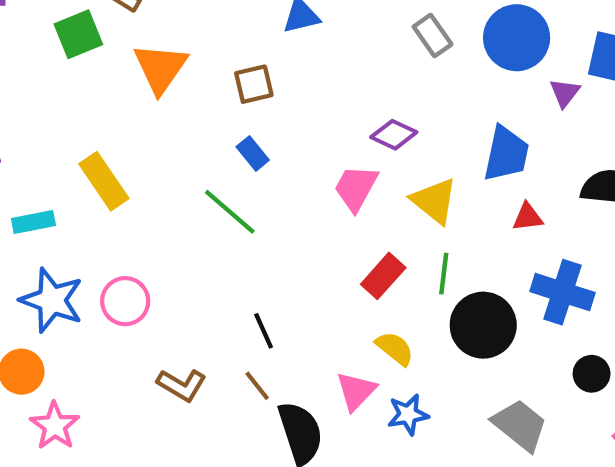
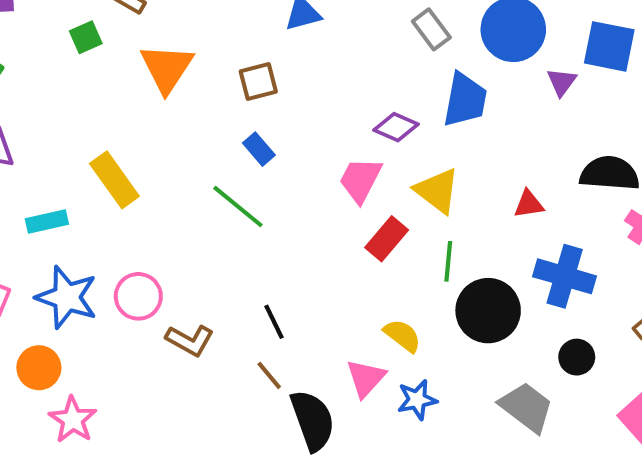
green square: (78, 34) -> (86, 37), size x0.7
blue trapezoid: (506, 154) -> (465, 100), moved
red rectangle: (383, 276) -> (387, 239), moved
black circle: (592, 374) -> (577, 357), moved
brown L-shape: (182, 385) -> (190, 340), moved

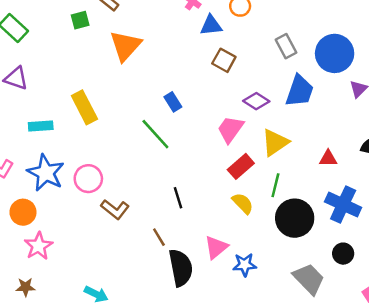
brown square: (258, 81) -> (224, 60), moved, turned 35
yellow triangle: (437, 191) -> (275, 142), turned 40
black line: (274, 322) -> (178, 198), moved
yellow semicircle: (402, 336) -> (243, 203), moved

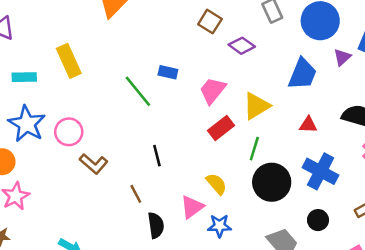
blue trapezoid: (300, 91) -> (302, 74), moved
purple diamond: (256, 101) -> (242, 46), moved
blue rectangle: (173, 102) -> (168, 72), moved, turned -48
yellow semicircle: (243, 203) -> (216, 184), moved
black semicircle: (181, 268) -> (156, 225), size x0.7

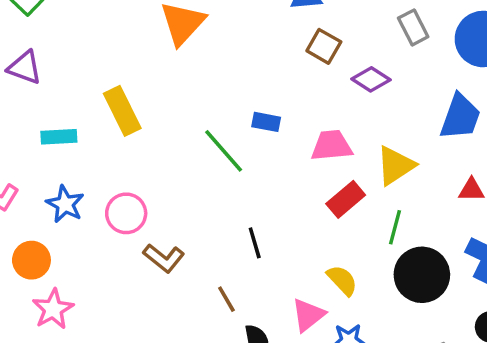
pink trapezoid: (213, 90) -> (332, 146), turned 48
blue star: (27, 124) -> (65, 204), size x0.7

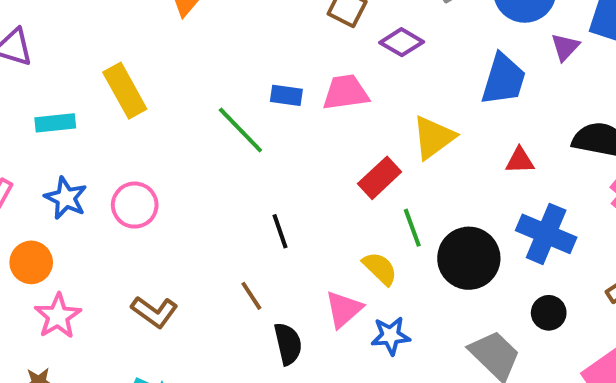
pink trapezoid: (332, 146) -> (346, 92), moved
green line: (395, 227) -> (412, 228), moved, turned -32
brown L-shape: (164, 258) -> (154, 312), moved

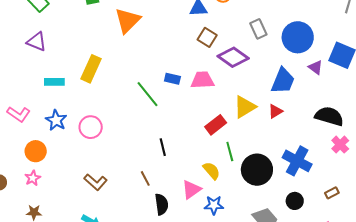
purple diamond: (402, 42) -> (233, 57), size x1.4
purple triangle: (565, 47) -> (316, 67), turned -42
yellow rectangle: (125, 91) -> (91, 69), turned 48
red triangle: (520, 161) -> (275, 111), moved, turned -35
pink star: (58, 316) -> (33, 178), moved, size x0.7

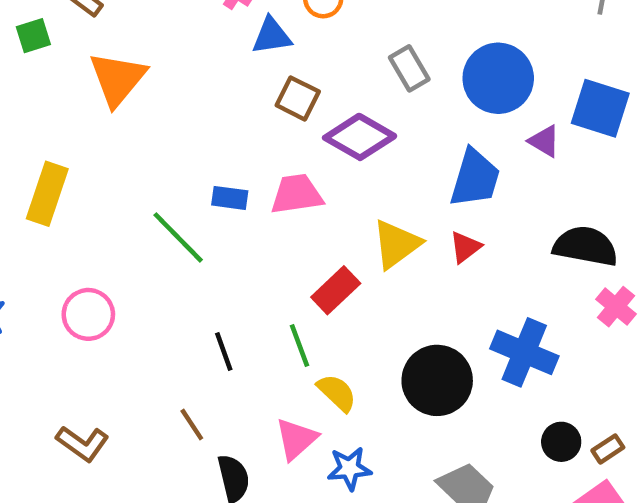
pink circle: (91, 127) -> (88, 314), moved
green line: (230, 152) -> (300, 346), moved
brown rectangle: (332, 193) -> (608, 449), moved
black circle: (295, 201) -> (561, 442), moved

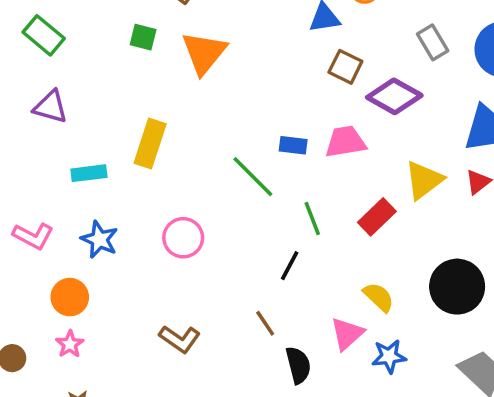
green square: (33, 36) -> (143, 37), moved, turned 32
green line: (300, 346) -> (312, 219), moved
black line: (224, 351) -> (290, 266), turned 48

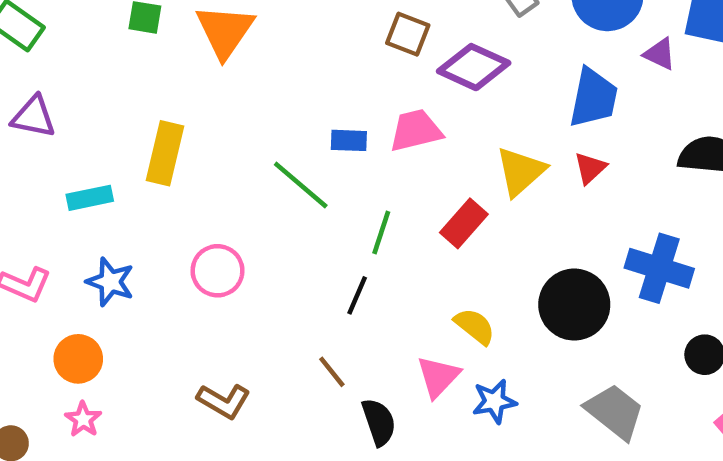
green line: (312, 219) -> (381, 232), turned 44

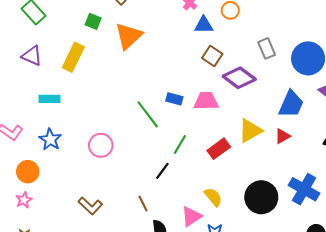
yellow rectangle: (165, 153) -> (73, 57), moved

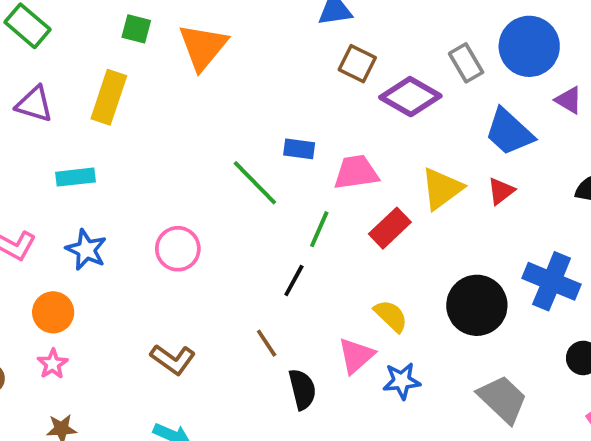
gray rectangle: (267, 48) -> (466, 63), moved
pink trapezoid: (206, 101) -> (356, 172), moved
blue trapezoid: (291, 104) -> (509, 132), turned 116

